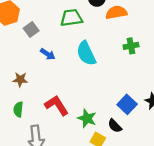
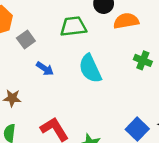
green cross: (131, 46) -> (143, 60), turned 32

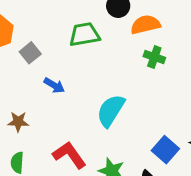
green cross: (143, 60) -> (154, 57), moved
cyan semicircle: (90, 69) -> (111, 111), moved, turned 60

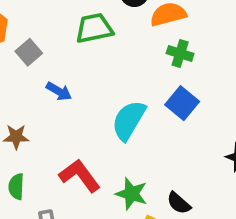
blue square: (165, 150) -> (182, 103), moved

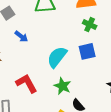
blue square: (182, 103) -> (87, 51), turned 30
green star: (131, 194) -> (62, 86), moved

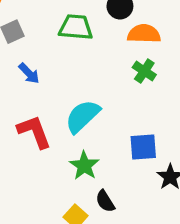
blue square: (87, 51) -> (143, 147), moved
red L-shape: (27, 83) -> (34, 132), moved

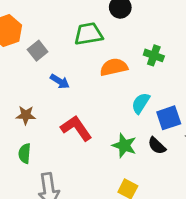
orange semicircle: (144, 34) -> (114, 67), moved
cyan semicircle: (83, 116) -> (141, 103), moved, size x0.7
black semicircle: (105, 201) -> (157, 146), moved

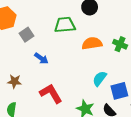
green cross: (154, 55) -> (120, 44), moved
orange semicircle: (114, 67) -> (92, 43), moved

